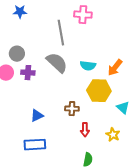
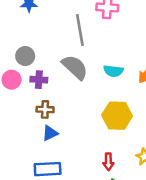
yellow hexagon: (99, 91) -> (117, 116), moved
brown cross: (72, 109) -> (45, 109), moved
red arrow: (85, 130) -> (108, 162), moved

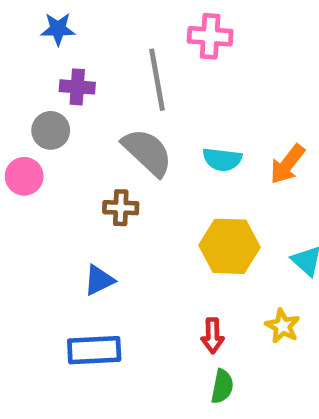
purple cross: (39, 80) -> (77, 87), moved
brown cross: (45, 109) -> (121, 208), moved

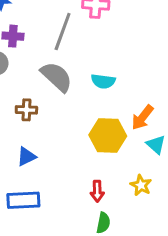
gray line: (157, 80) -> (63, 32), turned 30
orange arrow: (287, 164) -> (142, 117), moved
brown cross: (121, 208) -> (26, 110), moved

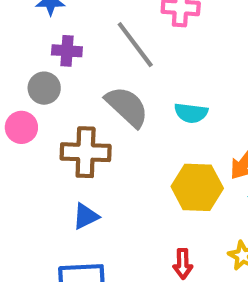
gray line: (63, 32) -> (135, 45), turned -57
brown cross: (26, 110) -> (86, 152), size x1.6

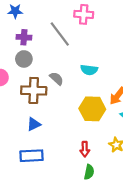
gray circle: (44, 88) -> (24, 59), moved
gray semicircle: (127, 107) -> (57, 79), moved, size x0.6

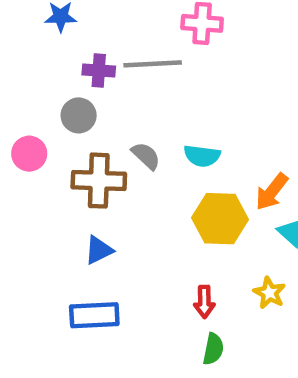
gray line: (60, 34) -> (153, 64), turned -56
purple cross: (24, 37) -> (99, 71), moved
cyan semicircle: (89, 70) -> (202, 156), moved

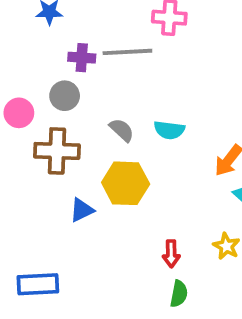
pink circle: (29, 154) -> (19, 113), moved
brown cross: (99, 181) -> (57, 151), moved
yellow hexagon: (220, 219) -> (126, 183), moved
blue rectangle: (94, 315) -> (38, 284), moved

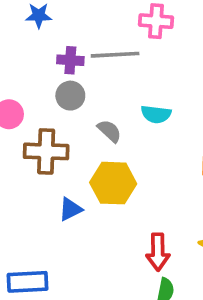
gray circle: (65, 96) -> (70, 96), moved
cyan semicircle: (169, 130) -> (156, 114), moved
red arrow: (171, 254) -> (158, 252), size x1.4

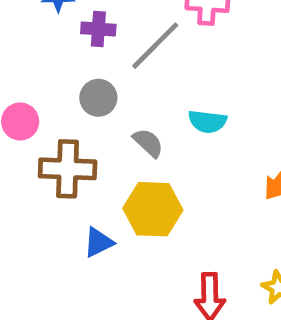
gray line: (115, 55) -> (155, 46), turned -42
purple cross: (70, 60) -> (98, 29), moved

